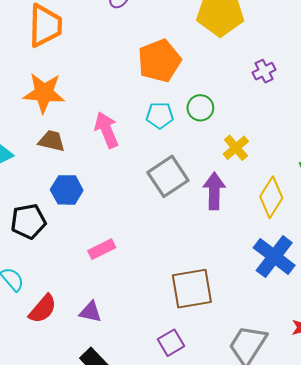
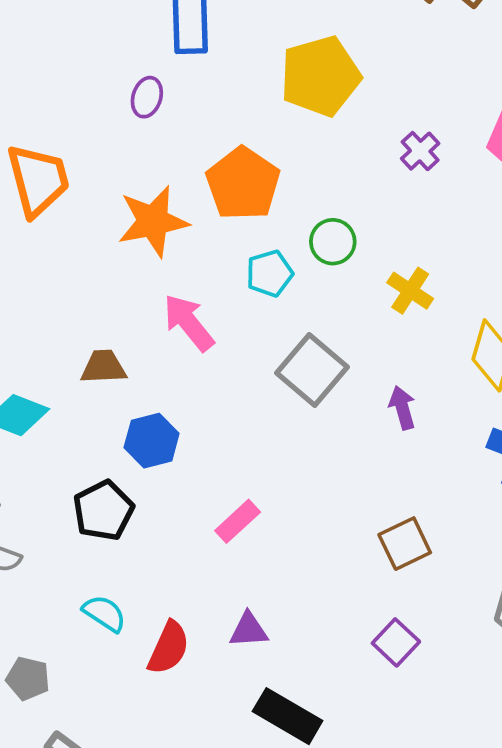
orange star: (44, 93) -> (153, 221), moved
purple arrow: (214, 191) -> (402, 408), moved, size x0.7
brown square: (192, 289) -> (405, 544), size x0.7

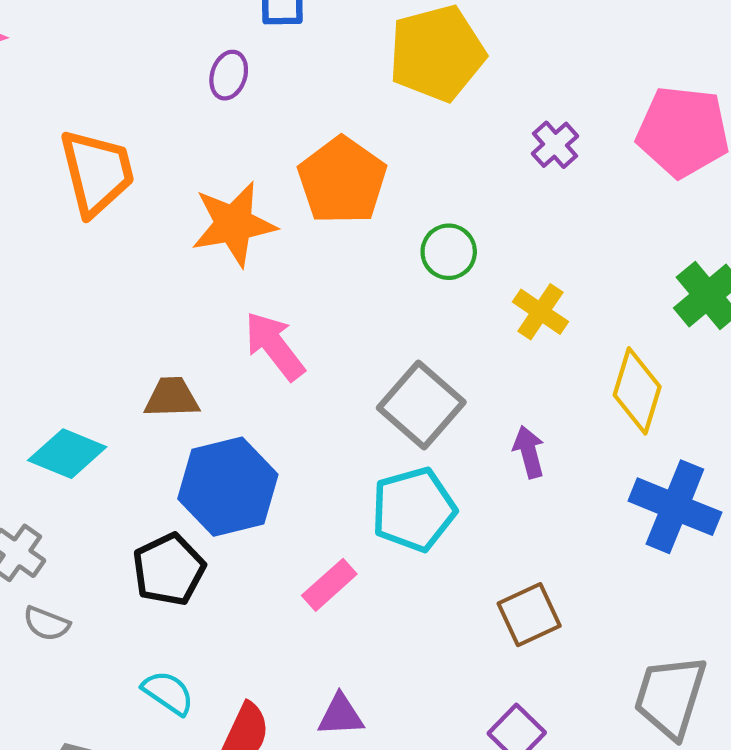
cyan pentagon: (270, 273) -> (414, 510), moved, size x1.5
blue hexagon: (152, 441) -> (228, 487), size x1.5

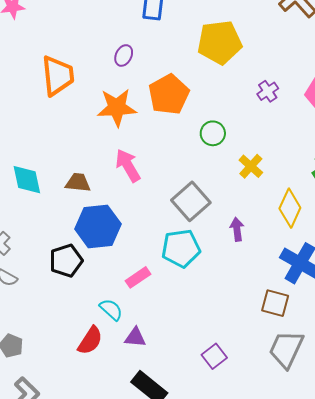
purple ellipse: (229, 75) -> (124, 55), moved
cyan diamond: (67, 454) -> (27, 180), moved, turned 48
brown square: (529, 615) -> (275, 303), moved, turned 32
cyan semicircle: (168, 693) -> (111, 309), moved

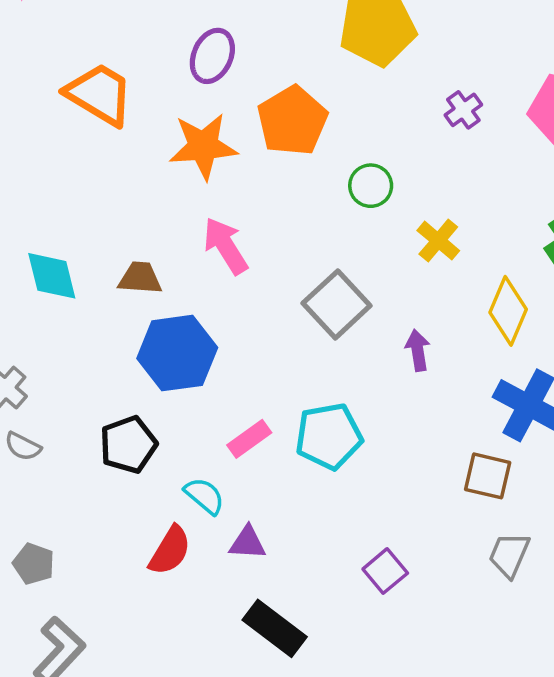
purple ellipse: (124, 55) -> (212, 56), size x1.4
orange trapezoid: (58, 76) -> (99, 94), turned -51
cyan pentagon: (181, 248) -> (329, 436), moved
black pentagon: (66, 261) -> (128, 445), moved
gray trapezoid: (286, 349) -> (509, 555), size x0.7

